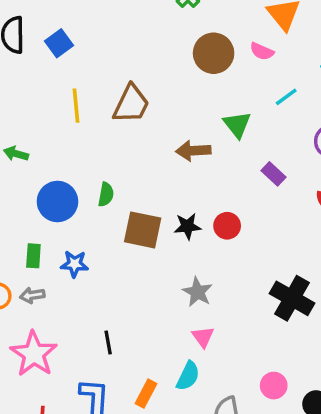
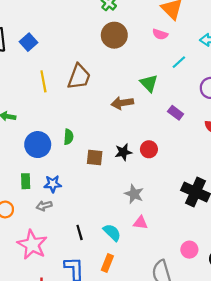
brown circle: (214, 53) -> (114, 35), moved
brown square: (143, 230) -> (95, 157), size x0.7
gray arrow: (32, 295) -> (44, 206), moved
pink triangle: (203, 337) -> (140, 223), turned -40
cyan semicircle: (188, 376) -> (112, 232), moved, turned -66

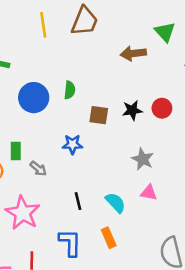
green rectangle: (26, 181) -> (16, 151), moved
blue star: (53, 184) -> (72, 144), moved
gray arrow: (44, 206) -> (38, 169), turned -128
orange rectangle: (107, 263) -> (109, 238), turned -48

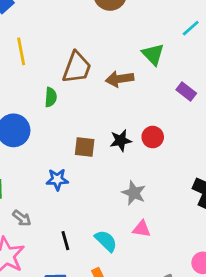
brown trapezoid: (85, 21) -> (77, 68), moved
green semicircle: (70, 90) -> (51, 97), moved
gray arrow: (38, 169) -> (22, 218), moved

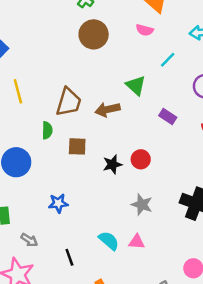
brown square: (85, 147) -> (77, 146), moved
gray star: (134, 193) -> (142, 205), moved
cyan semicircle: (106, 241) -> (109, 241), moved

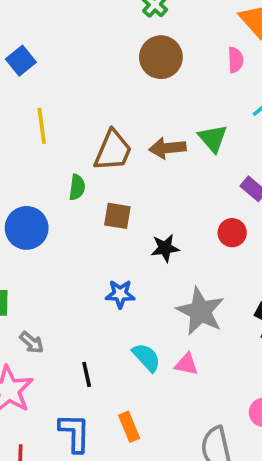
pink semicircle: (145, 30) -> (235, 60), turned -114
brown arrow: (107, 110) -> (167, 148), moved
red circle: (141, 159) -> (232, 233), moved
blue star: (58, 203) -> (120, 294), moved
gray star: (142, 205) -> (200, 311), size x1.5

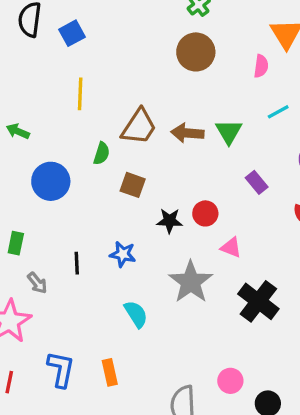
red circle: (232, 233) -> (205, 213), moved
pink triangle: (186, 364) -> (231, 247), moved
black line: (87, 374) -> (77, 263), moved

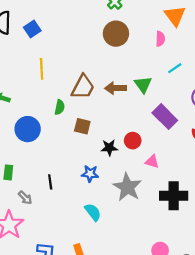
purple rectangle: (257, 182) -> (165, 117), size x1.6
blue star: (123, 254) -> (90, 174), moved
black cross: (258, 301) -> (174, 196), turned -32

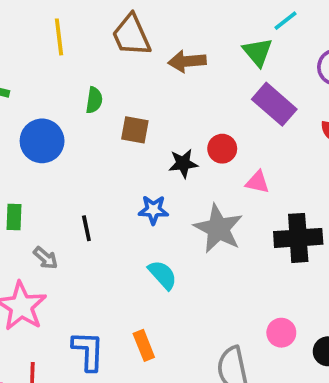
green triangle: (143, 85) -> (258, 52), moved
brown trapezoid: (83, 87) -> (131, 35), moved, turned 132

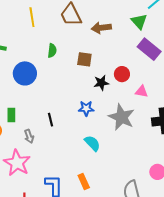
brown square: (135, 130) -> (84, 59), moved
gray arrow: (46, 258) -> (29, 136), turned 32

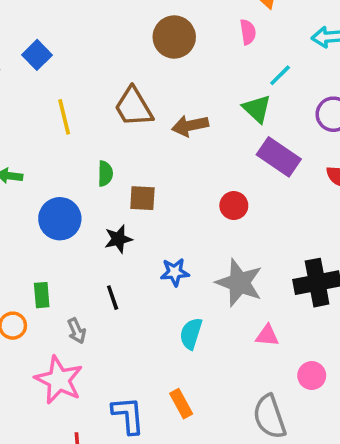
brown square: (84, 59) -> (142, 198), moved
black star: (101, 83) -> (118, 239), moved
pink triangle: (142, 91) -> (267, 336), moved
cyan semicircle: (92, 143) -> (191, 334), turned -114

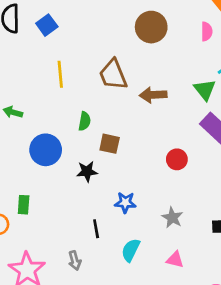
gray star: (239, 283) -> (172, 218), size x0.6
black line: (113, 298) -> (96, 229), moved
gray arrow: (77, 331) -> (75, 261), moved
pink triangle: (267, 336) -> (175, 260), moved

